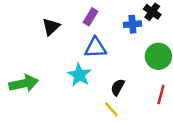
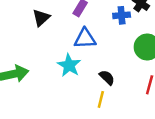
black semicircle: (118, 87) -> (107, 77), turned 105
yellow line: (111, 109) -> (101, 99), turned 56

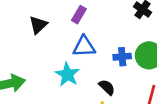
blue cross: (122, 15) -> (122, 57), moved

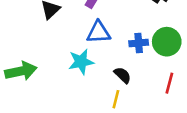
cyan star: (67, 75) -> (81, 62), turned 30

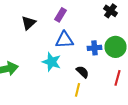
cyan star: (81, 62) -> (52, 62), turned 30

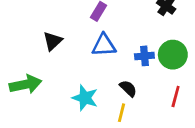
black triangle: (28, 23) -> (53, 41), moved
cyan star: (52, 62) -> (85, 98), moved

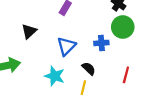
blue triangle: (104, 45) -> (66, 46), moved, turned -42
green circle: (173, 55) -> (123, 27), moved

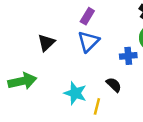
blue triangle: (66, 46) -> (89, 41), moved
yellow line: (83, 88) -> (97, 106), moved

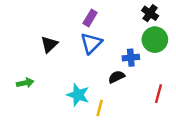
green arrow: (22, 81) -> (25, 83), size x0.6
black semicircle: (114, 85) -> (116, 77), moved, turned -70

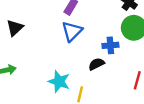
black triangle: (49, 44) -> (15, 28), moved

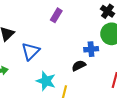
blue triangle: (72, 31) -> (31, 51), moved

